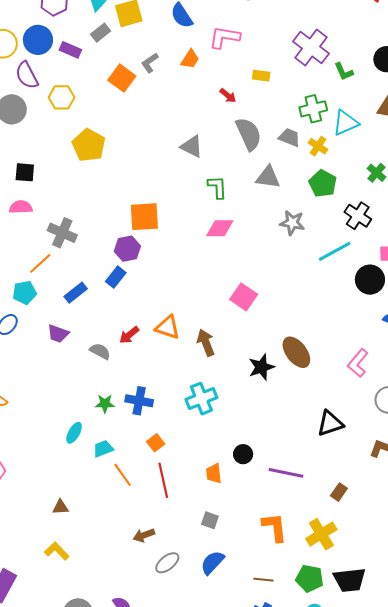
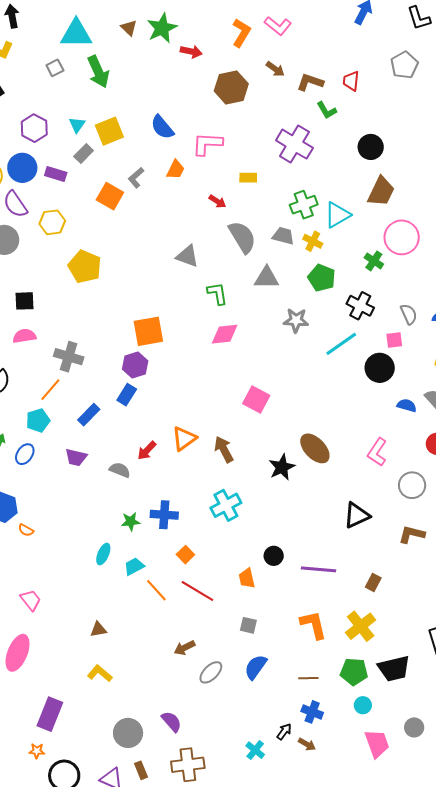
green L-shape: (344, 72) -> (327, 110), moved
orange triangle: (168, 327) -> (184, 438), turned -48
red line: (163, 480) -> (197, 591), turned -40

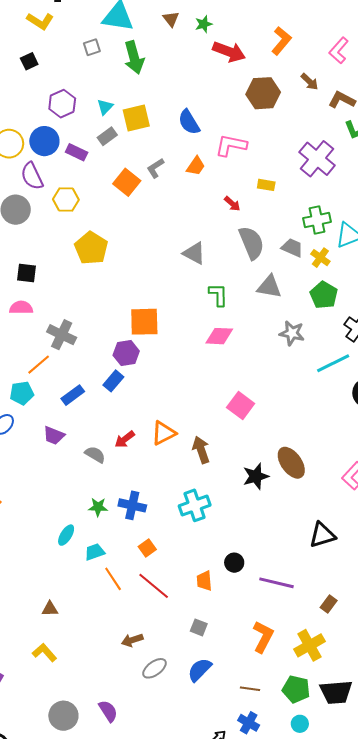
pink L-shape: (278, 26) -> (339, 50), moved, turned 84
green star: (162, 28) -> (204, 24), size x0.6
red arrow: (191, 52) -> (229, 52), size x1.5
orange L-shape: (313, 625) -> (263, 637), turned 32

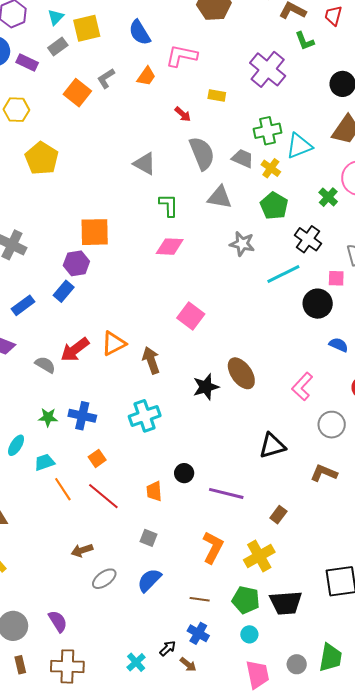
red arrow: (125, 439) -> (75, 350), size x1.4

